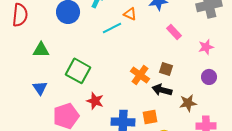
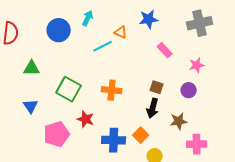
orange cross: (140, 75) -> (112, 90), moved, turned -30
purple circle: (209, 77) -> (189, 90), moved
black arrow: (162, 90) -> (153, 108), turned -90
orange square: (150, 117) -> (141, 135), turned -35

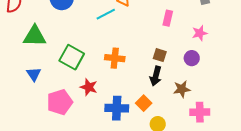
pink rectangle: (165, 50) -> (168, 18), turned 56
green triangle: (32, 68) -> (35, 36), size x1.4

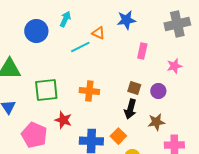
green square: (72, 57) -> (46, 90), turned -35
purple circle: (192, 58) -> (158, 91), moved
pink pentagon: (60, 102) -> (34, 135), turned -30

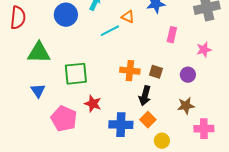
brown square: (134, 88) -> (156, 72), moved
orange cross: (89, 91) -> (130, 71), moved
black arrow: (130, 109) -> (145, 96), moved

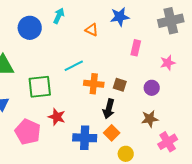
cyan line: (110, 31) -> (74, 66), moved
pink cross: (204, 129) -> (168, 142), turned -30

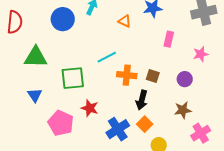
blue cross: (85, 138) -> (118, 129), turned -35

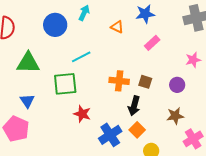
pink rectangle: (169, 39) -> (152, 43), moved, turned 35
cyan line: (107, 57) -> (81, 57), moved
pink pentagon: (61, 123) -> (16, 129), moved

